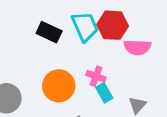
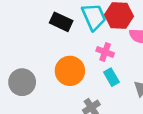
pink cross: (96, 76) -> (105, 52), moved

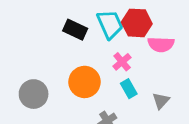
pink cross: (105, 52) -> (122, 62), turned 30

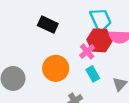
red hexagon: (137, 23) -> (99, 40), moved
cyan trapezoid: (110, 24) -> (101, 20), moved

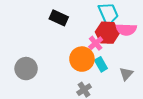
orange circle: (56, 68) -> (82, 59), moved

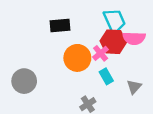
black rectangle: (59, 18) -> (60, 26), turned -30
orange circle: (82, 59) -> (77, 58), moved

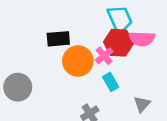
black rectangle: (60, 26) -> (58, 39), moved
gray triangle: (134, 87) -> (142, 104), moved

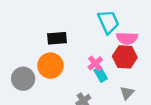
red hexagon: (118, 43) -> (125, 57), moved
pink cross: (104, 56) -> (95, 63), moved
orange circle: (78, 61) -> (50, 66), moved

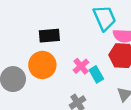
pink cross: (95, 63) -> (81, 66), moved

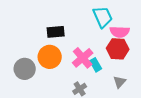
pink cross: (81, 66) -> (83, 58), size x1.5

